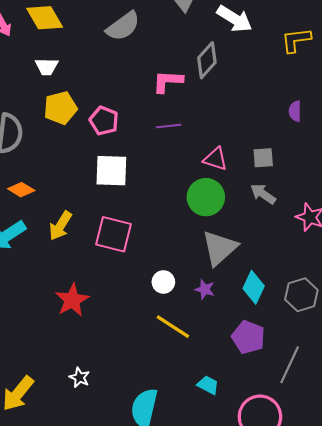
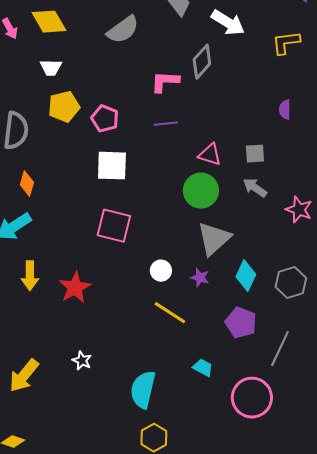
orange diamond: (21, 190) -> (27, 184), turned 75
yellow arrow: (60, 226) -> (30, 276), moved, turned -32

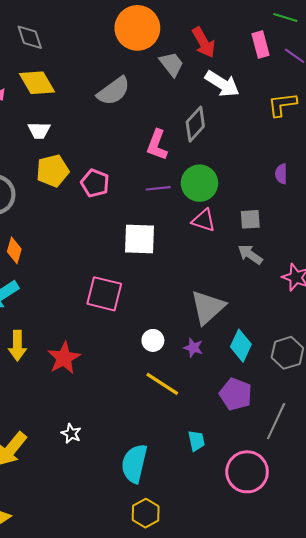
pink L-shape: (165, 82) -> (157, 145), turned -72
white square: (112, 166) -> (139, 239), moved
green circle: (201, 191) -> (199, 183), moved
cyan trapezoid: (203, 368) -> (196, 441), turned 50

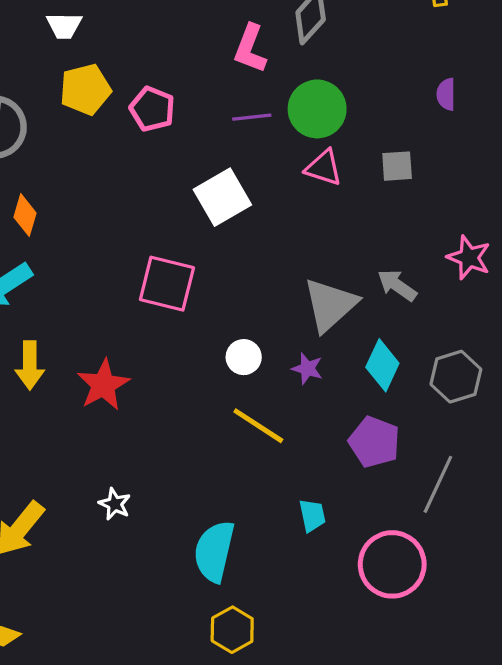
white square: (139, 239) -> (222, 197), turned -32
gray arrow: (250, 255) -> (397, 285), moved

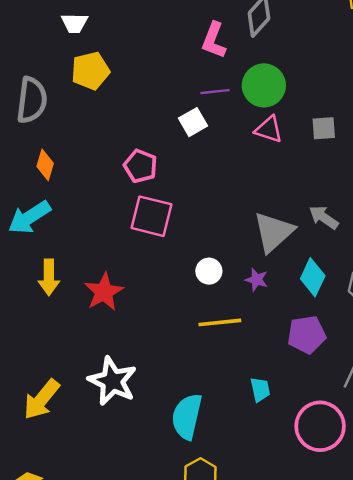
pink pentagon: (152, 109) -> (140, 166), moved
white square: (222, 197) -> (193, 122), moved, size x0.7
yellow line: (258, 426) -> (220, 322), turned -39
purple pentagon: (374, 442) -> (307, 335), turned -30
white star: (115, 504) -> (112, 381), size x2.0

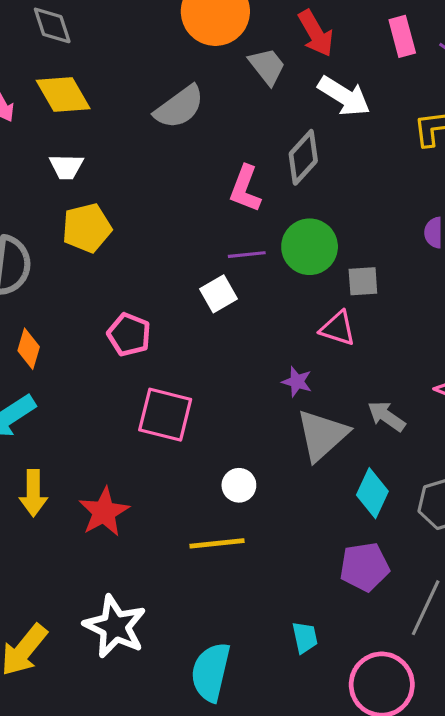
gray square: (324, 128) -> (363, 281), moved
pink triangle: (269, 129) -> (338, 328), moved
pink pentagon: (140, 166) -> (129, 335), moved
purple star: (257, 280) -> (297, 382), moved
yellow line: (220, 322) -> (217, 543), moved

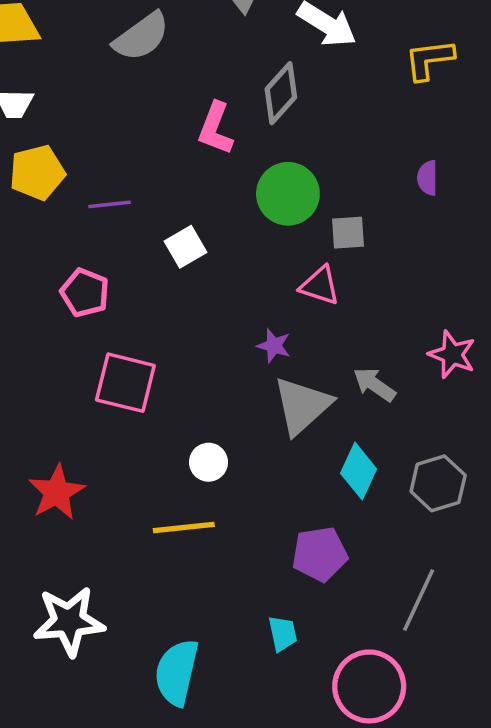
purple line: (247, 255) -> (110, 204), moved
purple pentagon: (364, 567) -> (320, 554), moved
white star: (115, 626) -> (69, 621), turned -30

